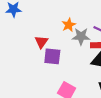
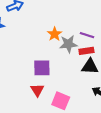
red triangle: (41, 42) -> (37, 90), moved

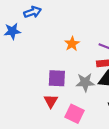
gray star: (68, 44) -> (85, 82), moved

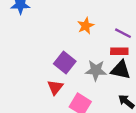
purple square: (57, 78) -> (65, 63), turned 30

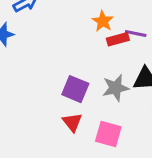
orange star: (86, 26) -> (103, 21), moved
red rectangle: (119, 51) -> (118, 39), moved

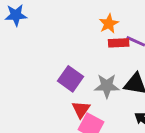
red triangle: (72, 122) -> (81, 109), moved

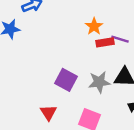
red triangle: (81, 109) -> (48, 113), moved

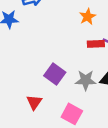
orange star: (94, 26) -> (88, 17), moved

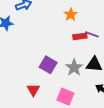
gray star: (86, 80) -> (74, 68), turned -30

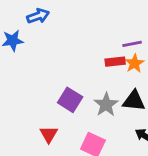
orange star: (71, 15) -> (135, 63), moved
purple line: (92, 34) -> (132, 44), moved, turned -32

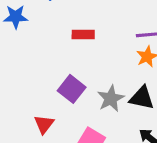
red rectangle: (115, 62) -> (83, 35), moved

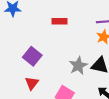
purple square: (72, 89) -> (32, 56), moved

